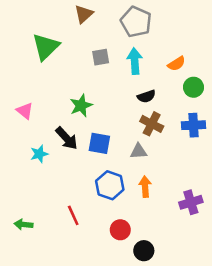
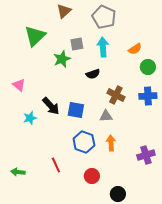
black semicircle: (146, 96) -> (93, 74), moved
green star: (81, 106) -> (62, 59), moved
black circle: (144, 251) -> (118, 194), moved

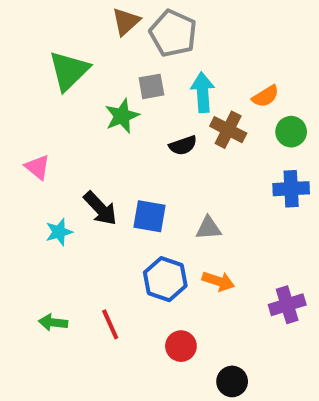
gray pentagon: (104, 17) -> (173, 33), moved
brown cross: (116, 95) -> (228, 130), moved
orange arrow: (111, 143) -> (218, 281), turned 112
green arrow: (18, 172) -> (53, 322), moved

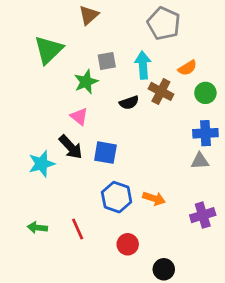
gray pentagon: (173, 33) -> (164, 23), moved
pink triangle: (37, 167) -> (79, 116), moved
gray triangle: (208, 228) -> (200, 161), moved
cyan star: (59, 232) -> (42, 164), size x1.4

